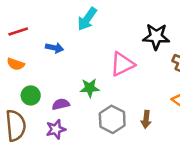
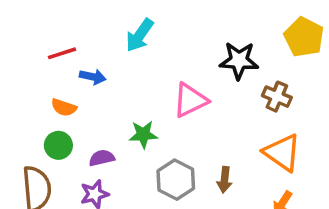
red line: (18, 32) -> (62, 53), moved
orange semicircle: (16, 64) -> (64, 107), moved

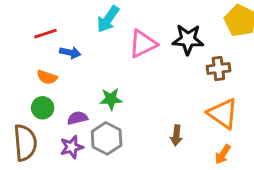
brown cross: (277, 97) -> (218, 69), turned -30
pink triangle: (190, 100) -> (143, 44), moved
gray hexagon: (176, 180) -> (107, 138), moved

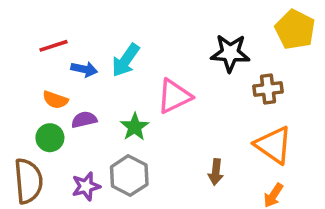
cyan arrow: (108, 19) -> (126, 60), moved
pink triangle: (143, 44) -> (174, 96), moved
green star: (111, 99) -> (135, 127), turned -30
purple semicircle: (77, 118) -> (84, 120), moved

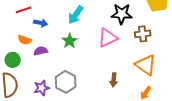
cyan arrow: (126, 60) -> (76, 15), moved
pink triangle: (174, 96) -> (108, 38), moved
green star: (135, 127) -> (70, 41), moved
green circle: (50, 138) -> (13, 60), moved

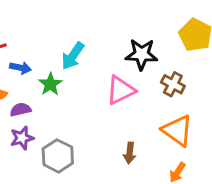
brown cross: (143, 34) -> (173, 84), turned 35
green star: (70, 41) -> (50, 84), moved
purple star: (42, 88) -> (22, 138), moved

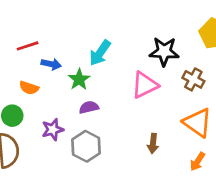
purple semicircle: (20, 110) -> (89, 107), moved

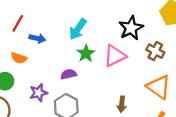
red line: (28, 46) -> (18, 23), turned -42
black star: (164, 52) -> (131, 28), turned -30
green star: (79, 79) -> (86, 53), moved

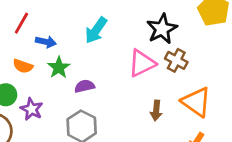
brown cross: (155, 51) -> (176, 60), moved
green star: (86, 53) -> (59, 68), moved
purple star: (38, 93) -> (32, 109), moved, turned -30
brown arrow: (122, 104) -> (156, 111), moved

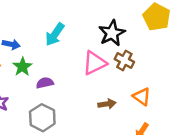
orange triangle: (196, 102) -> (142, 97), size x0.7
brown arrow: (156, 111) -> (107, 104), turned -105

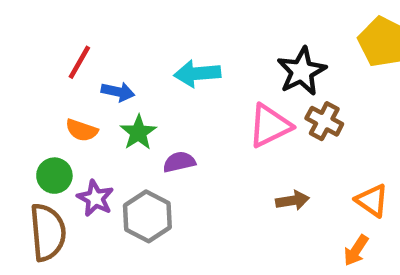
cyan arrow: (55, 34) -> (197, 74), turned 50
orange triangle: (142, 97) -> (372, 201), moved
gray hexagon: (42, 118) -> (147, 216), moved

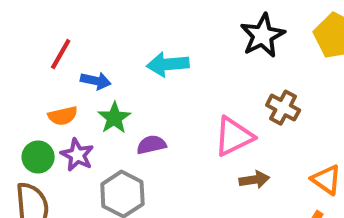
black star: (302, 71) -> (262, 36), moved
pink triangle: (270, 126) -> (234, 136), moved
orange semicircle: (82, 130) -> (63, 116), turned -32
purple star: (95, 198) -> (77, 155), moved

